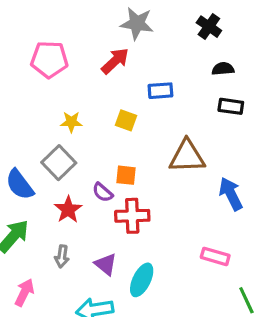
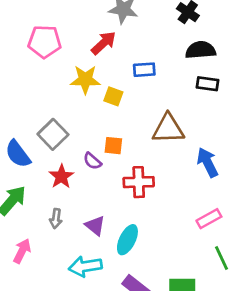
black semicircle: (223, 69) -> (200, 50), size x1.5
yellow star: (71, 122) -> (85, 80), moved, size x1.5
red cross: (132, 216) -> (139, 182), moved
pink rectangle: (215, 256) -> (209, 219), moved, turned -45

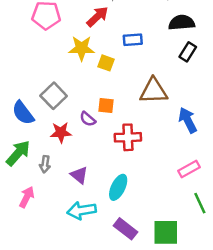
black rectangle: (207, 84) -> (188, 52), turned -66
red star: (61, 176) -> (61, 132), turned 30
gray arrow: (56, 219) -> (45, 164), moved
purple triangle: (95, 226) -> (79, 175), moved

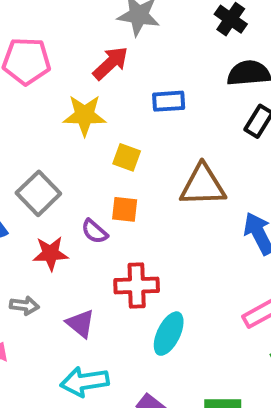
yellow square: (106, 63) -> (127, 157), moved
red cross: (128, 137) -> (137, 285), moved
gray arrow: (45, 164) -> (24, 306), turned -91
cyan ellipse: (118, 187) -> (169, 334), moved

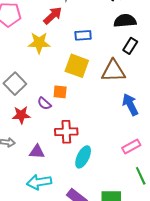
yellow square: (127, 157) -> (77, 66), moved, size x1.6
brown triangle: (203, 185) -> (113, 71), moved
purple triangle: (81, 324) -> (37, 152), turned -35

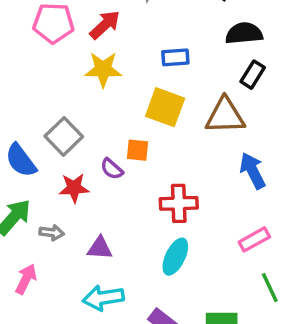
red arrow: (53, 15) -> (105, 25), moved
red cross: (66, 132) -> (179, 203), moved

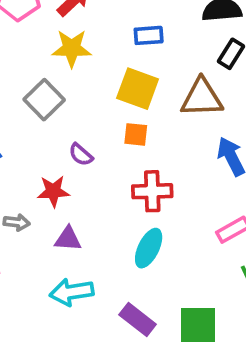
gray square: (64, 136) -> (44, 100), moved
orange square: (138, 150) -> (136, 134), moved
red star: (74, 188) -> (53, 191), moved

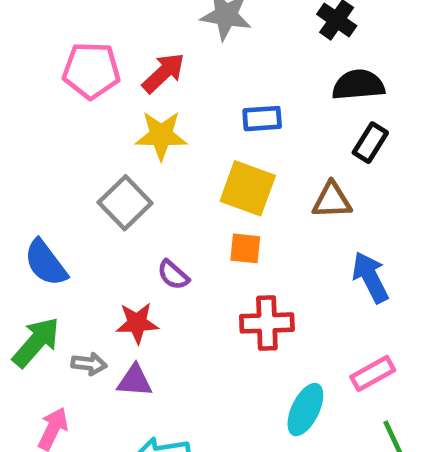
brown triangle: (202, 98) -> (332, 200), size x0.7
purple triangle: (68, 239) -> (135, 381), moved
cyan ellipse: (149, 248) -> (305, 410), moved

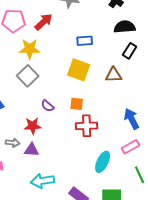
yellow star: (161, 135) -> (30, 49), moved
orange square: (245, 248) -> (77, 104), moved
blue arrow: (370, 277) -> (132, 119), moved

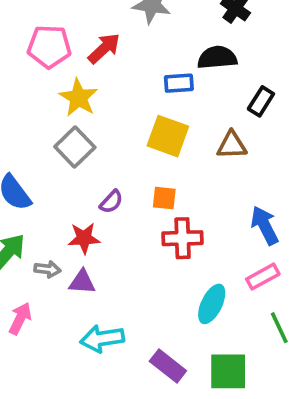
black semicircle: (125, 27) -> (217, 58), moved
yellow star: (30, 49) -> (78, 98), turned 30
purple semicircle: (48, 106) -> (111, 202), turned -88

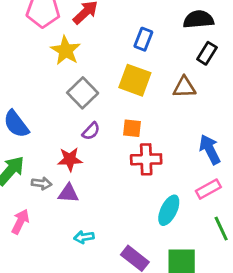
black semicircle: (217, 58) -> (198, 19), moved
blue rectangle: (179, 83) -> (143, 39), turned -65
gray square: (75, 147) -> (83, 93), moved
cyan arrow: (102, 339) -> (84, 237), size x0.6

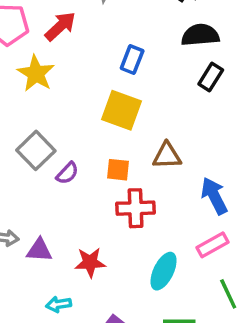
brown triangle: (184, 87) -> (167, 156), moved
gray square: (83, 93) -> (36, 150), moved
red star: (70, 159) -> (90, 262), moved

